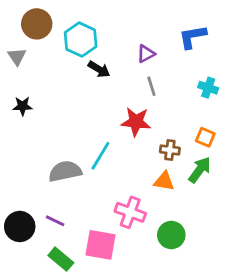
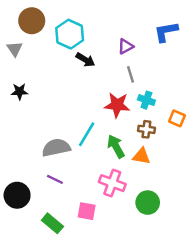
cyan cross: (208, 88) -> (146, 100), moved
green arrow: (200, 170) -> (116, 146), moved, turned -65
purple line: (55, 221) -> (55, 179), moved
pink square: (100, 245) -> (87, 211), size x0.7

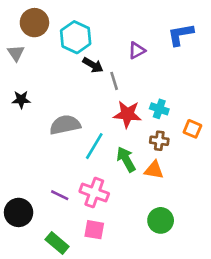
gray line: (131, 74) -> (114, 81), moved
gray semicircle: (56, 148) -> (65, 125), moved
pink cross: (112, 183) -> (94, 193), moved

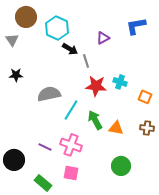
brown cross: (159, 141) -> (147, 128), moved

